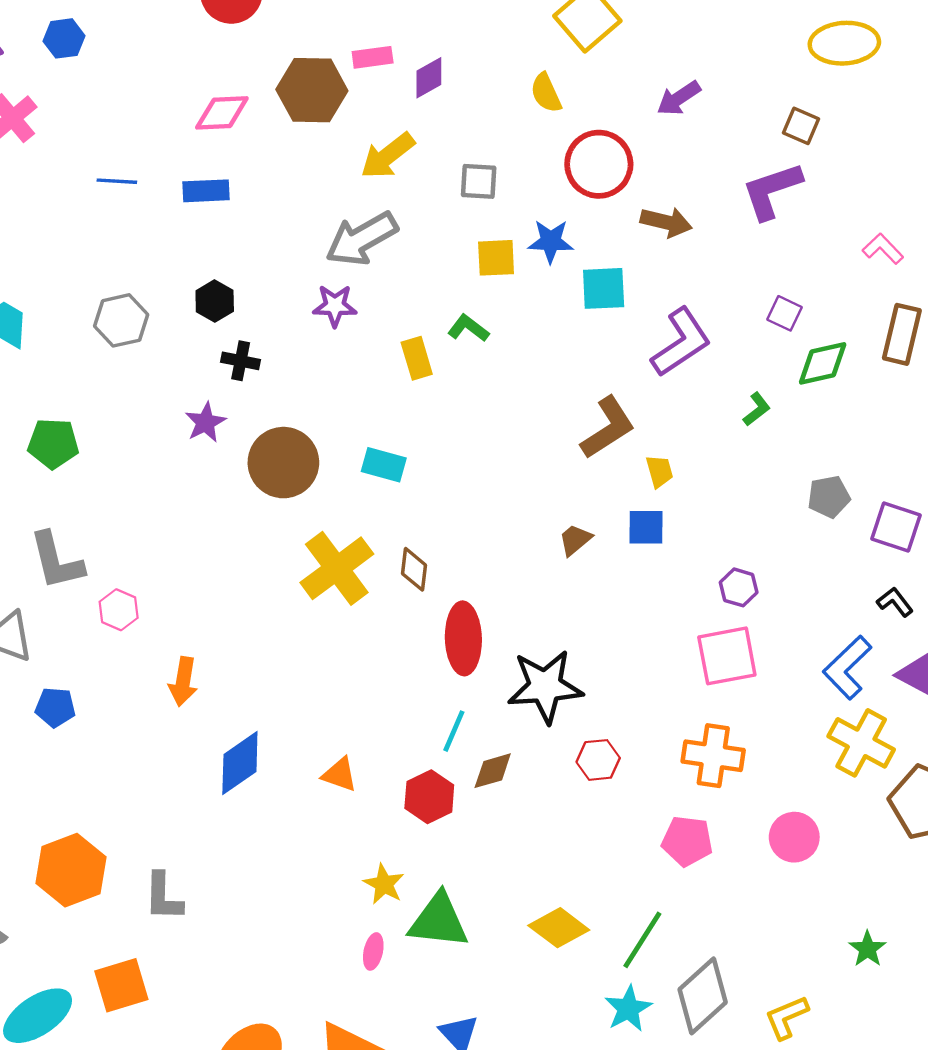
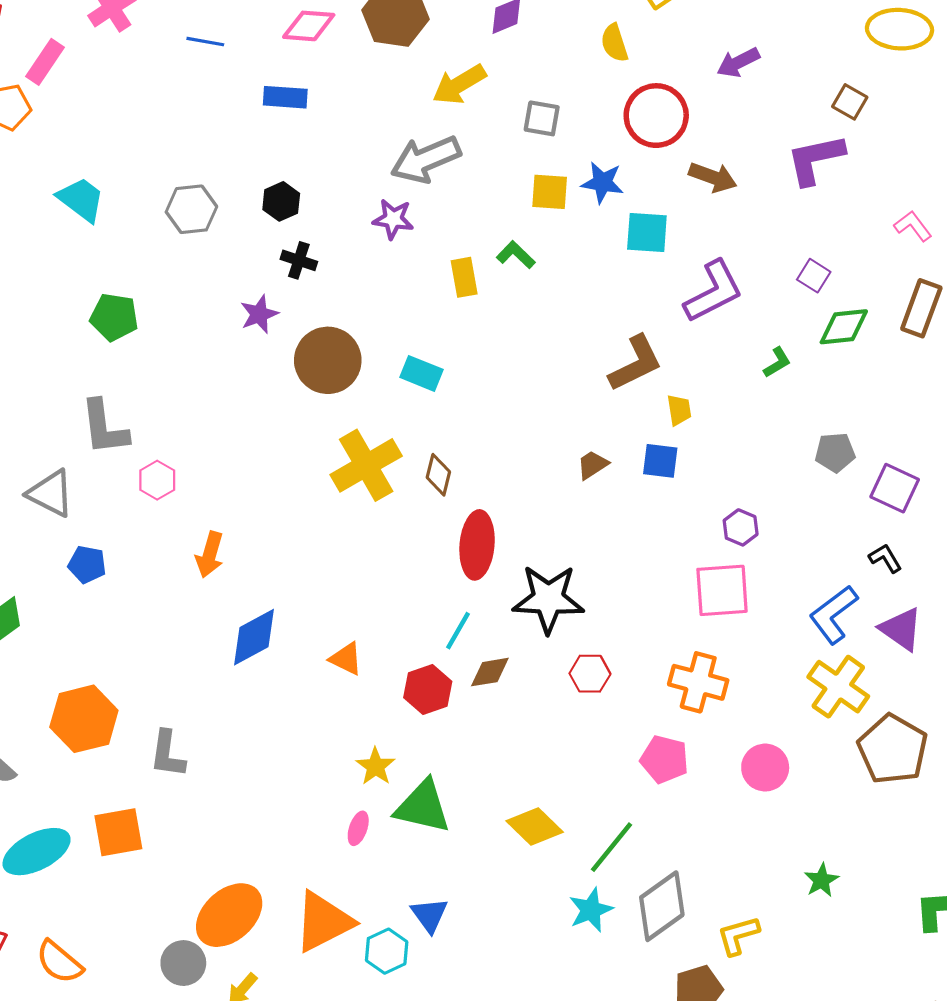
blue line: (117, 181) -> (205, 42), moved

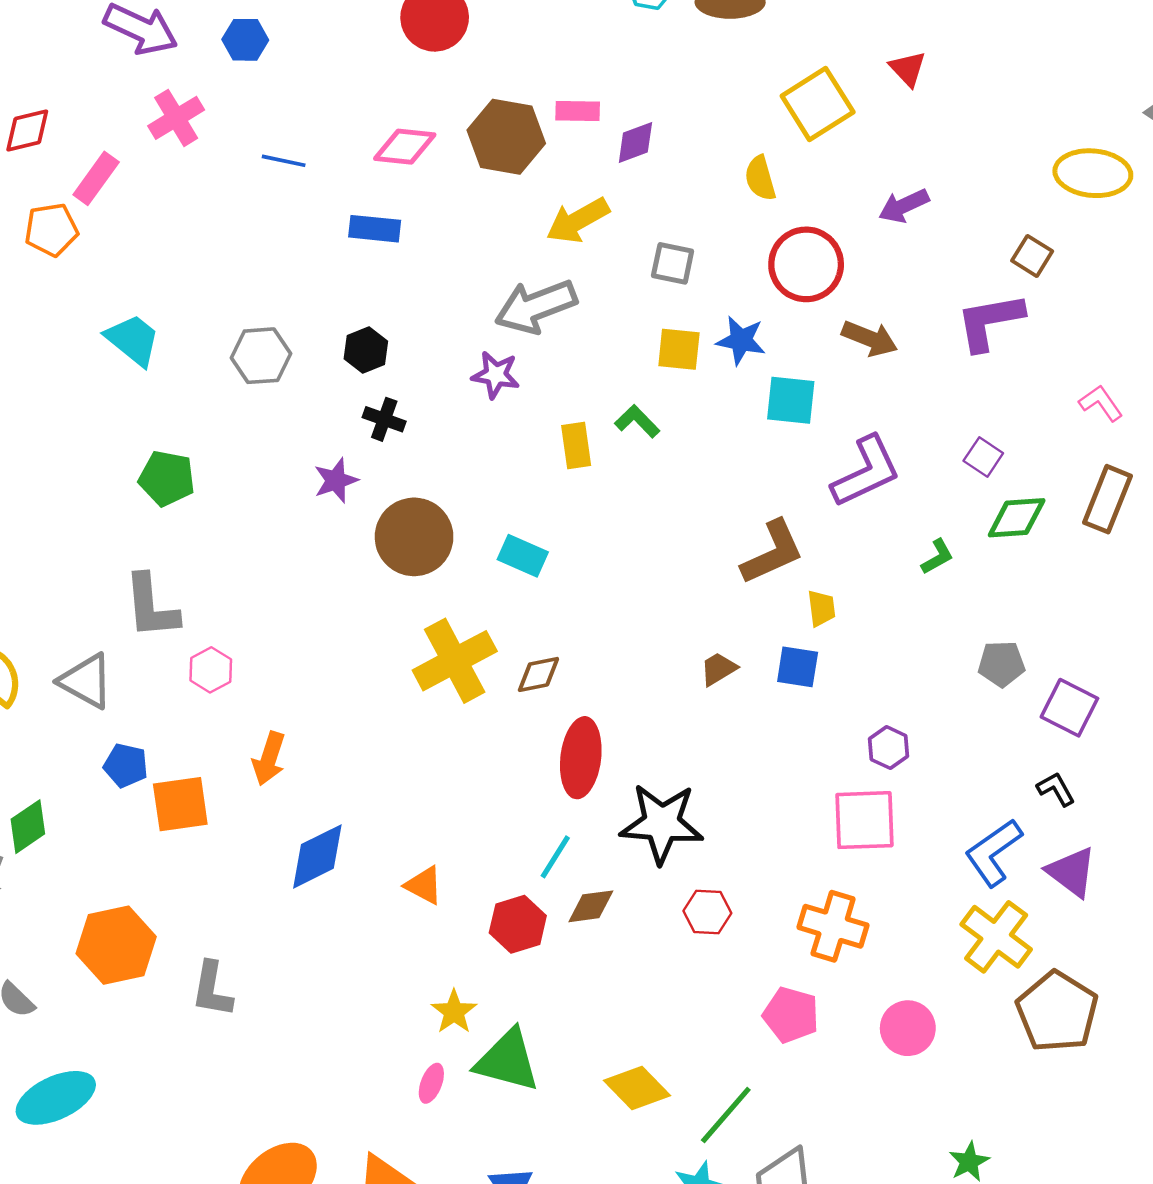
brown diamond: (438, 475) -> (538, 674), turned 63
orange square: (118, 832) -> (180, 804), moved

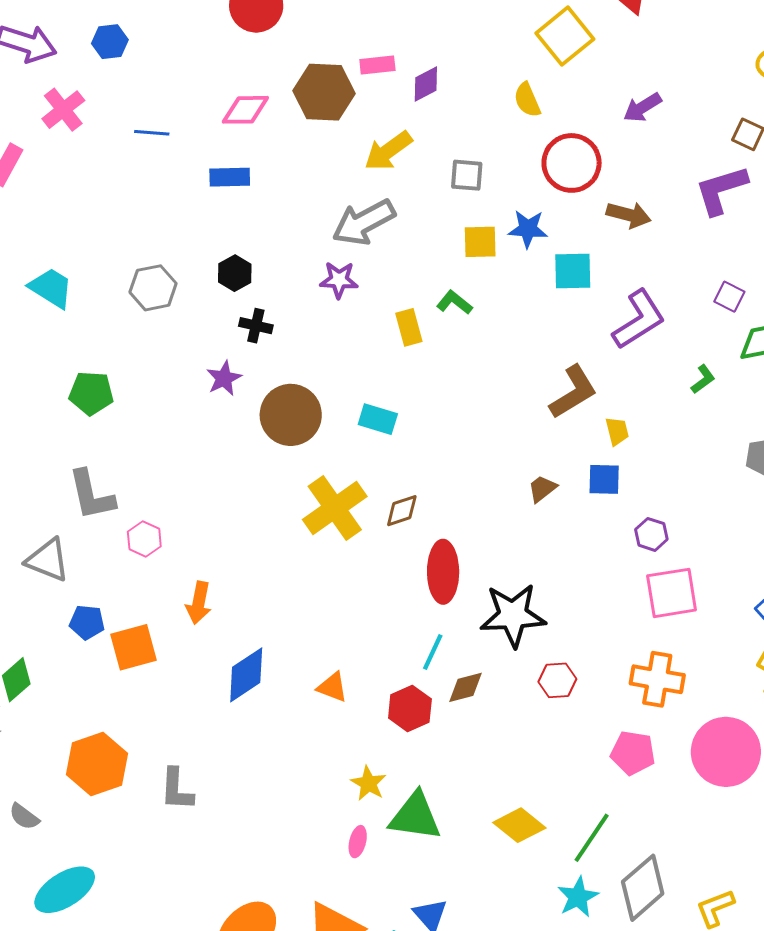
purple hexagon: (888, 748) -> (651, 534), moved
pink circle: (908, 1028) -> (726, 752), size x1.6

